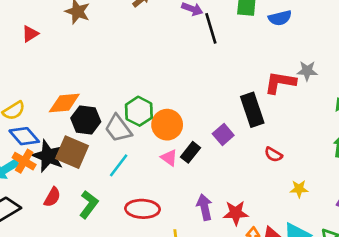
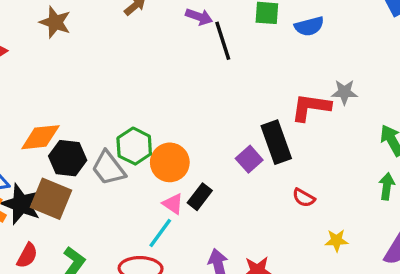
purple square: (223, 134) -> (249, 159), moved
cyan line: (119, 165) -> (160, 233), moved

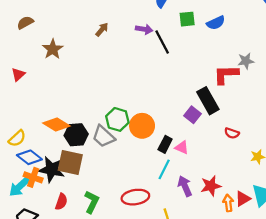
brown star: (55, 22) -> (53, 49), turned 30
orange diamond: (40, 137) -> (56, 124), turned 48
pink triangle: (173, 204) -> (182, 148), moved
cyan line: (160, 233) -> (164, 169), moved

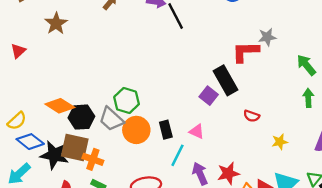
orange circle: (142, 126) -> (136, 130), moved
black rectangle: (165, 144) -> (166, 130), moved, turned -42
orange cross: (33, 177) -> (93, 159), moved

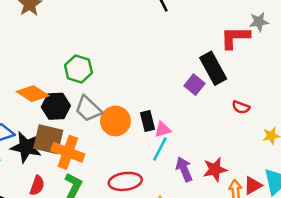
green hexagon: (127, 101) -> (78, 69), moved
pink triangle: (197, 131) -> (163, 129), moved, turned -42
orange cross: (93, 159) -> (68, 152), size x1.4

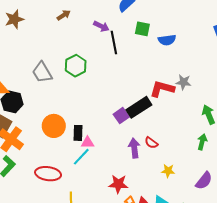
black rectangle: (213, 68) -> (139, 107), turned 70
green hexagon: (78, 69) -> (76, 66), moved
gray trapezoid: (88, 109) -> (42, 72), moved
purple arrow: (184, 169) -> (134, 148), moved

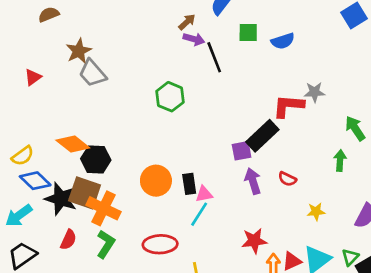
brown arrow: (64, 15) -> (187, 22), moved
gray trapezoid: (42, 72) -> (92, 73), moved
purple square: (121, 116) -> (242, 151), turned 35
green arrow: (202, 142) -> (340, 161), moved
purple arrow: (134, 148) -> (253, 181), moved

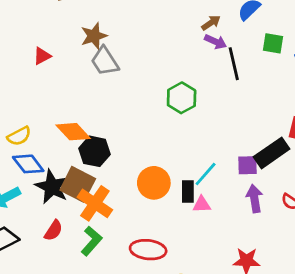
cyan line: (199, 214) -> (206, 174), moved

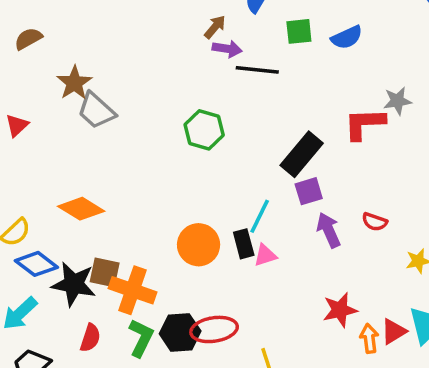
black line: (234, 64) -> (257, 70), turned -56
black hexagon: (95, 151) -> (180, 332), moved
black rectangle: (272, 153) -> (302, 154), moved
brown square: (78, 184) -> (105, 272), size x0.7

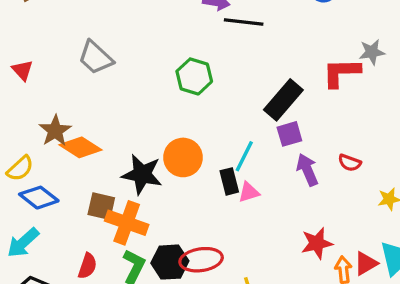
brown star: (74, 83) -> (55, 131), moved
red triangle: (17, 125) -> (23, 70), turned -30
orange circle: (199, 245) -> (183, 157), moved
black star: (74, 284) -> (142, 174), moved

